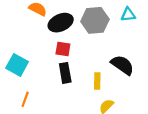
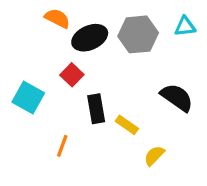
red square: (63, 49) -> (72, 75), moved, turned 35
yellow rectangle: (97, 81) -> (127, 125), moved, turned -56
orange line: (25, 99) -> (62, 146), moved

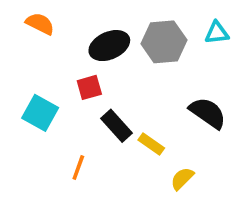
orange semicircle: (57, 18) -> (40, 24), moved
red square: (72, 75) -> (89, 87), turned 30
black rectangle: (96, 109) -> (117, 126), turned -32

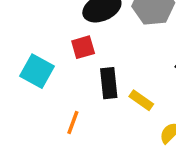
black rectangle: (117, 126) -> (109, 83), turned 36

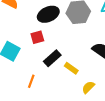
black rectangle: (109, 83) -> (52, 58), turned 54

